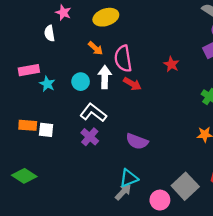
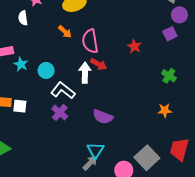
white arrow: (105, 77) -> (85, 73), moved
cyan circle: (81, 82) -> (46, 71), moved
cyan triangle: (129, 178) -> (95, 150), turned -36

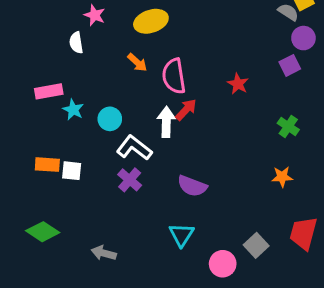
red arrow: (99, 64) -> (186, 110), turned -77
gray square: (147, 158) -> (256, 245), size x0.7
gray arrow: (90, 163) -> (104, 253), moved, turned -119

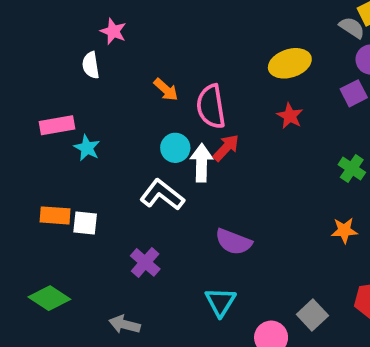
yellow ellipse: (151, 21) -> (290, 63), moved
cyan circle: (110, 119) -> (175, 148), moved
purple cross: (130, 180) -> (145, 262), moved

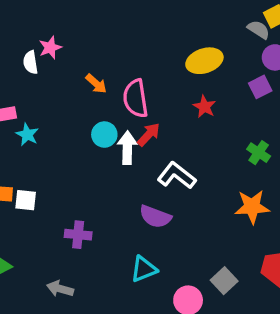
pink star: (113, 31) -> (50, 48), moved, turned 30
white L-shape: (162, 195) -> (177, 176), moved
orange star: (344, 230) -> (252, 207), size x1.5
purple cross: (145, 262) -> (78, 235), turned -35
cyan triangle: (220, 302) -> (144, 269), turned 36

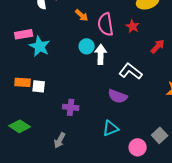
red star: (204, 107) -> (133, 26), moved
cyan star: (27, 135) -> (40, 46), size x1.5
red arrow: (149, 135) -> (158, 46), moved
gray arrow: (60, 289) -> (60, 140), turned -77

